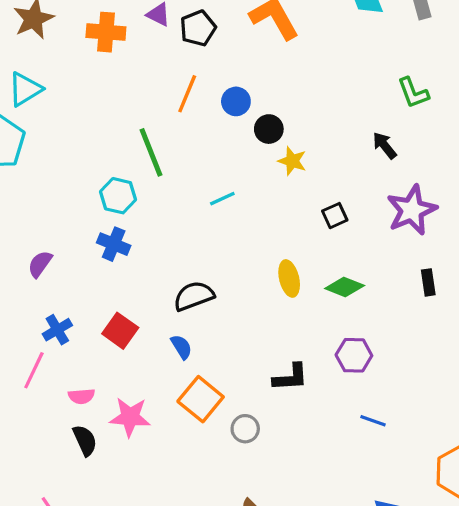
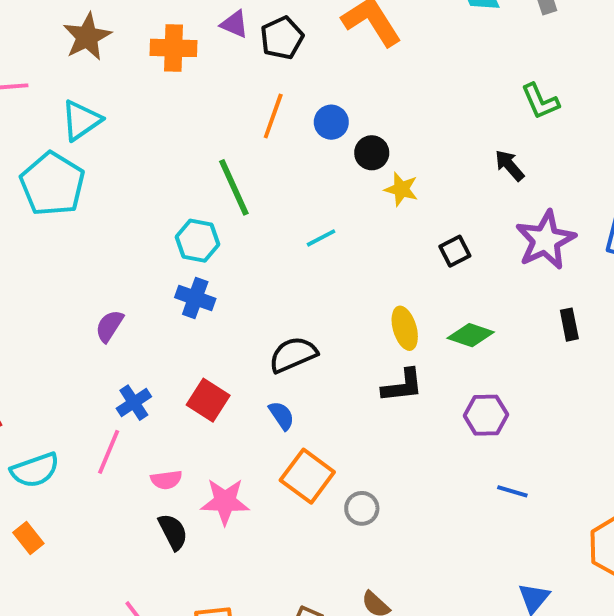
black L-shape: (290, 377) -> (402, 386), moved

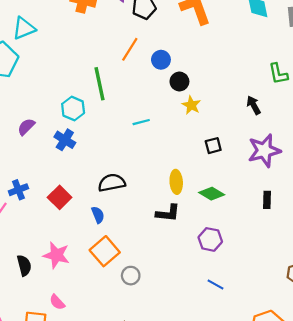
purple semicircle: (109, 326) -> (26, 127), moved
pink semicircle: (166, 480) -> (57, 302), moved, turned 42

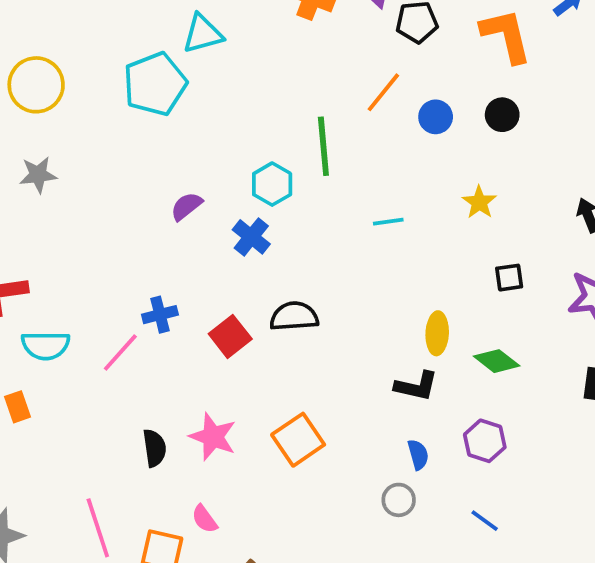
black circle: (179, 82) -> (502, 115), moved
black semicircle: (112, 183) -> (294, 316), moved
blue semicircle: (98, 215) -> (418, 455), moved
gray circle: (131, 276) -> (399, 500), moved

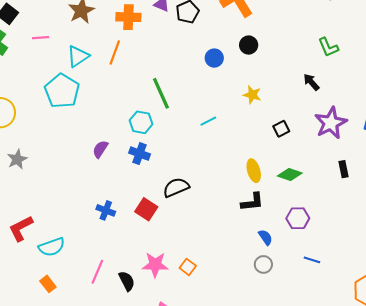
orange line: (383, 92) -> (115, 53), moved
blue cross: (160, 315) -> (106, 210), turned -36
pink line: (120, 353) -> (97, 272), moved
orange square: (298, 440) -> (188, 267), moved, size x0.6

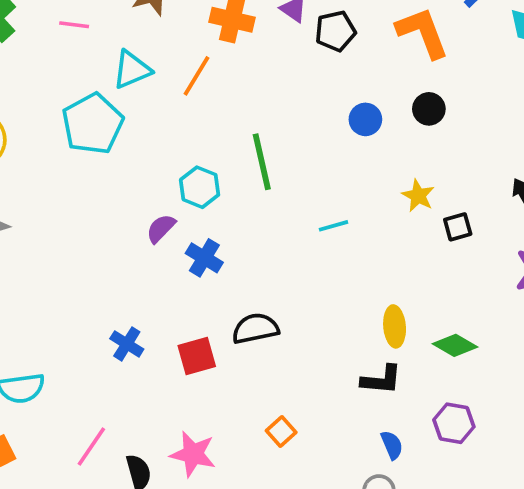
cyan hexagon: (141, 122) -> (200, 187), moved
black square: (281, 129) -> (458, 227), moved
purple semicircle: (100, 149) -> (161, 228), moved
red square: (146, 209) -> (197, 356), turned 30
orange square: (188, 267) -> (281, 431), moved

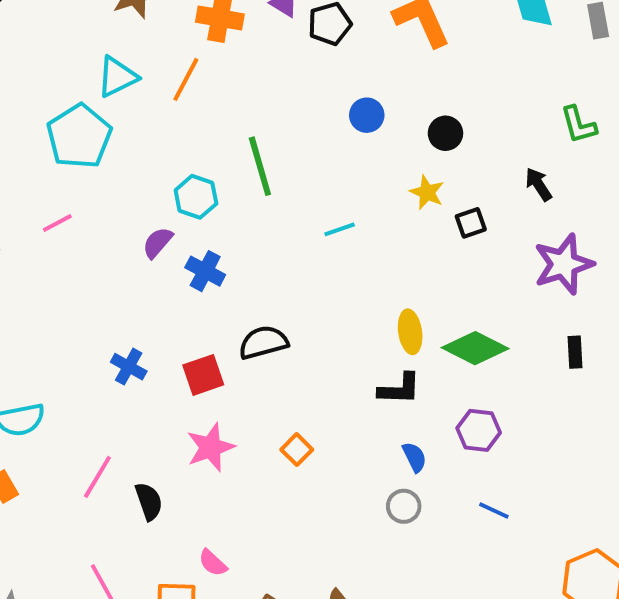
pink line: (74, 25) -> (57, 223), moved, turned -32
black circle: (429, 109) -> (445, 133), moved
green diamond: (455, 345) -> (475, 348), size x1.4
pink star: (193, 454) -> (211, 447), moved, turned -30

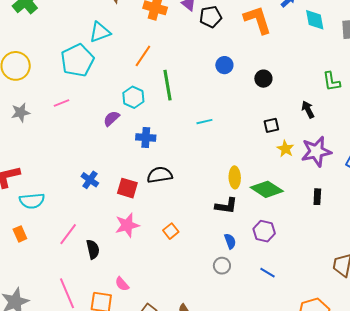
orange line: (186, 79) -> (143, 56), moved
yellow star: (427, 192) -> (285, 149), moved
blue cross: (205, 271) -> (146, 138), moved, turned -30
red square: (203, 375) -> (127, 188), turned 30

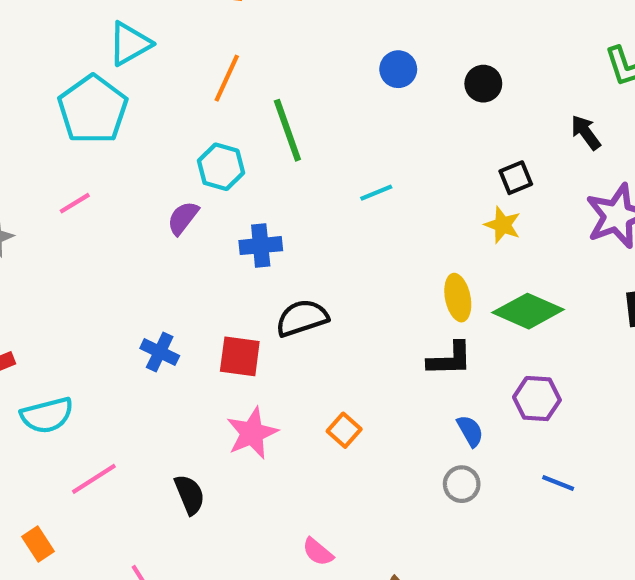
yellow star: (285, 149) -> (503, 225), moved
orange rectangle: (20, 234) -> (38, 544), moved
pink line: (68, 234) -> (94, 479), moved, turned 30
pink semicircle: (122, 284) -> (318, 552), moved

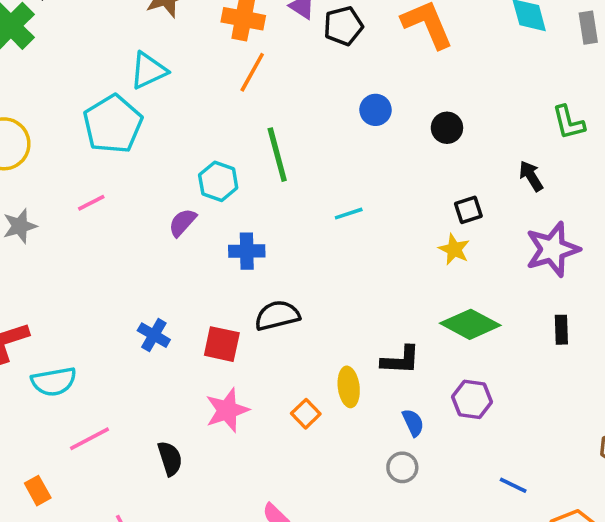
orange line: (227, 78) -> (252, 72), moved
yellow ellipse: (458, 298) -> (349, 387), moved
blue line: (558, 483) -> (513, 485), moved

